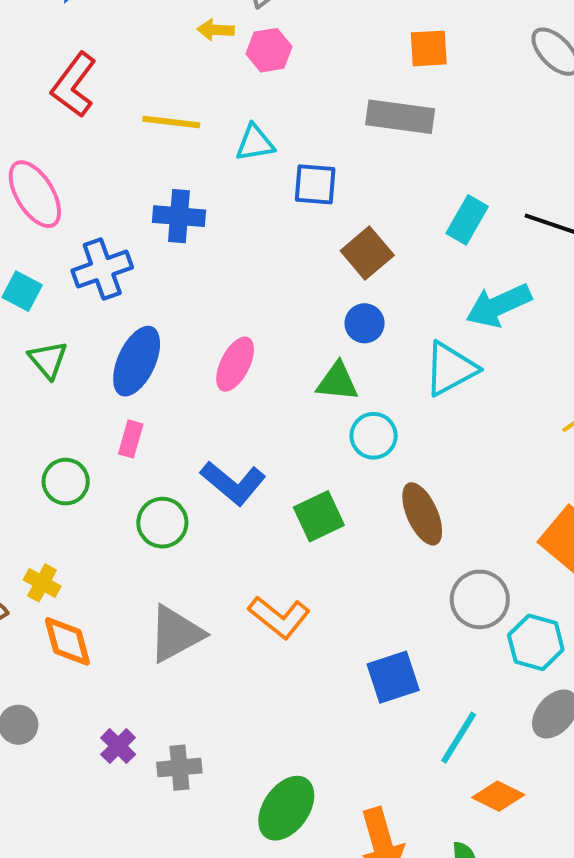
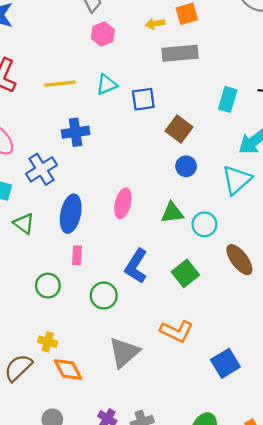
yellow arrow: (216, 30) -> (155, 24), moved
green triangle: (337, 382) -> (172, 213), moved
blue L-shape: (233, 483) -> (136, 266), turned 96
blue square: (393, 677) -> (225, 363), moved

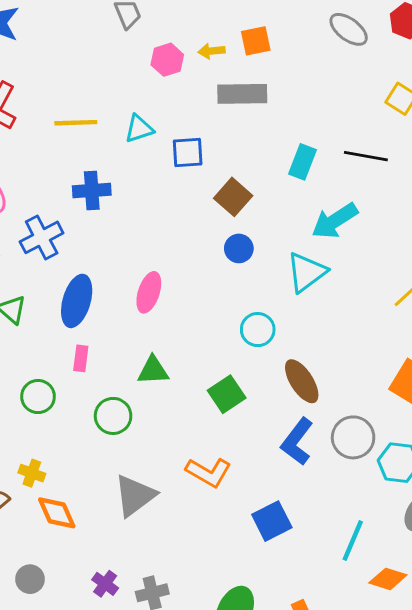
pink hexagon: (103, 34) -> (167, 60), moved
green triangle: (172, 213) -> (153, 370), moved
blue L-shape: (136, 266) -> (297, 442), moved

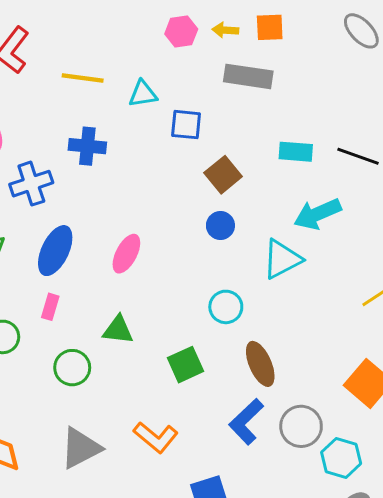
cyan rectangle: (302, 162) -> (296, 152), turned 64

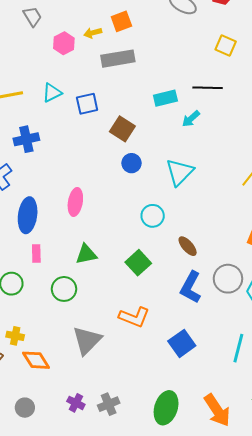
cyan arrow: (318, 214) -> (191, 119), moved, size x0.6
brown ellipse: (260, 364) -> (188, 246), size x0.7

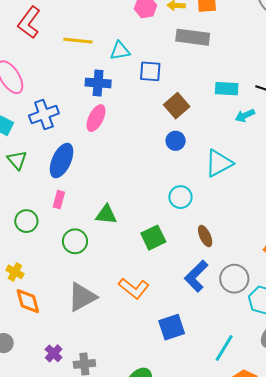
blue cross: (26, 139) -> (98, 83), moved
pink ellipse: (75, 202) -> (96, 118), moved

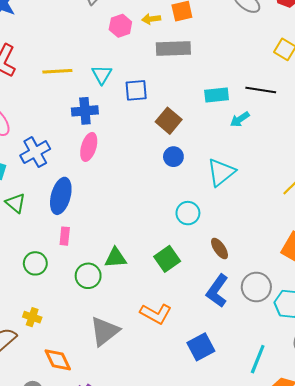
cyan triangle: (120, 51) -> (102, 75), turned -40
green triangle: (106, 215) -> (116, 258), moved
orange diamond: (28, 301) -> (58, 360), moved

